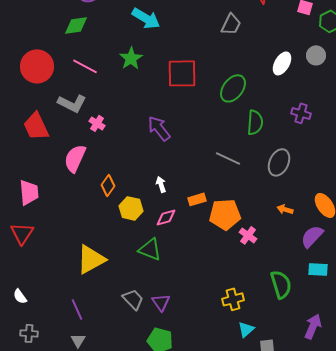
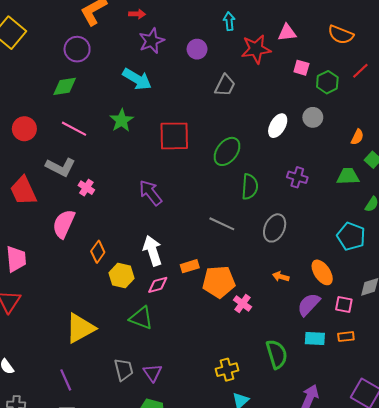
red circle: (37, 66) -> (24, 129), size x0.7
white arrow: (161, 184) -> (153, 251), size x1.8
gray trapezoid: (133, 299) -> (124, 370), turned 30

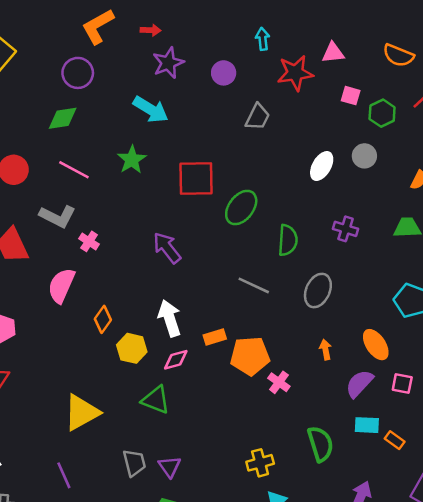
green ellipse: (227, 151) -> (241, 207), moved
orange arrow: (281, 277) -> (325, 350), turned 63
orange rectangle: (346, 337) -> (395, 440), moved, turned 42

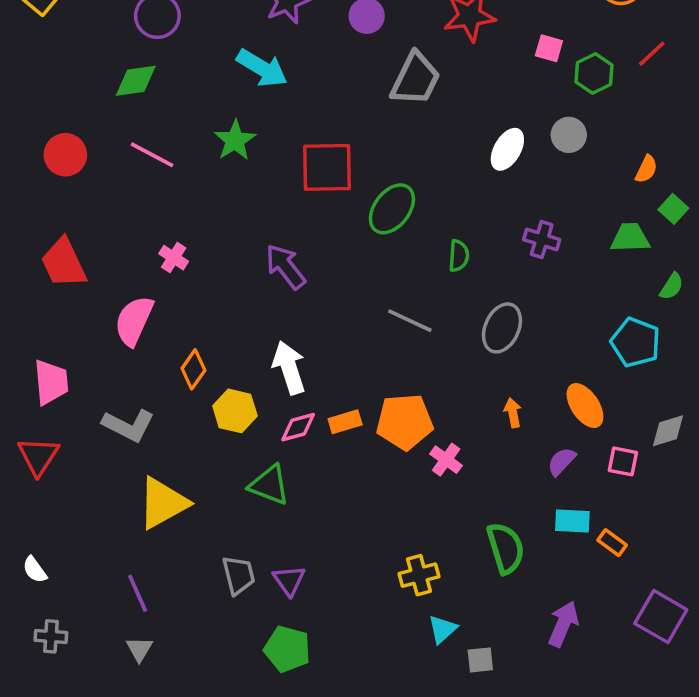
gray trapezoid: (258, 117) -> (415, 79), size x1.4
gray L-shape: (58, 216) -> (129, 425), moved
green semicircle: (288, 240) -> (459, 256), size x0.7
orange rectangle: (215, 337) -> (345, 422), moved
purple semicircle: (359, 384) -> (562, 461), size x0.7

